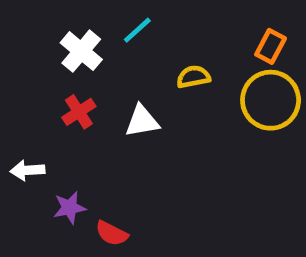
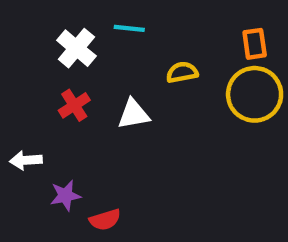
cyan line: (137, 30) -> (129, 28), turned 48
orange rectangle: (271, 46) -> (255, 44), turned -36
red semicircle: (112, 233) -> (105, 220), turned -44

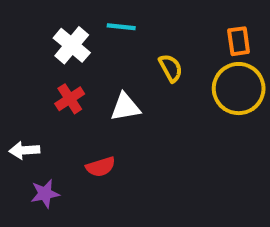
yellow semicircle: (182, 72) -> (171, 68), turned 72
purple star: (65, 196) -> (45, 194), moved
red semicircle: (105, 220) -> (101, 167), moved

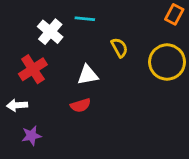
orange rectangle: (239, 41) -> (174, 14), moved, turned 36
red cross: (70, 99) -> (33, 69), moved, size x1.4
red semicircle: (101, 167) -> (80, 105), moved

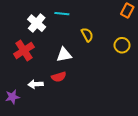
yellow circle: (167, 62) -> (122, 45), size x0.6
white arrow: (17, 105) -> (36, 84), moved
purple star: (31, 136) -> (12, 97), moved

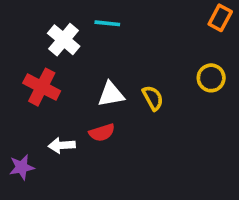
yellow semicircle: (87, 35) -> (153, 98), moved
red cross: (24, 50) -> (42, 87), turned -30

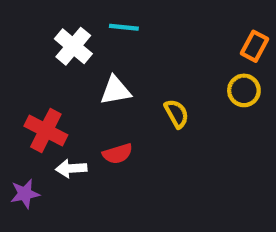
orange rectangle: (220, 18) -> (254, 46), moved
red cross: (42, 87) -> (46, 130), moved
white triangle: (111, 94) -> (115, 90), moved

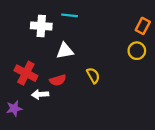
white cross: (73, 46) -> (41, 26), turned -36
yellow semicircle: (177, 114) -> (93, 75), moved
red semicircle: (118, 154) -> (58, 80), moved

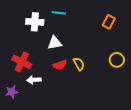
orange rectangle: (143, 26) -> (109, 22), moved
yellow circle: (137, 51) -> (117, 60), moved
red semicircle: (58, 80) -> (60, 65), moved

